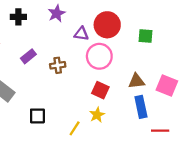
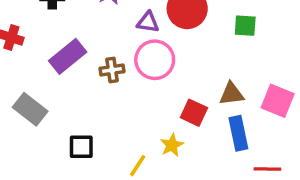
purple rectangle: (28, 56) -> (68, 56), size x1.5
pink circle: (99, 56) -> (155, 60), moved
red square: (100, 90) -> (194, 113), moved

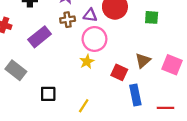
brown cross: (112, 70) -> (68, 20), moved
brown triangle: (232, 94) -> (143, 61), turned -35
blue rectangle: (238, 133) -> (135, 95), moved
yellow star: (172, 145) -> (87, 62), moved

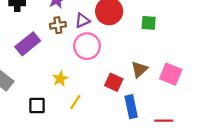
purple triangle: (90, 15) -> (82, 21), turned -32
yellow star: (87, 62) -> (60, 79), moved
yellow line: (84, 106) -> (75, 102), moved

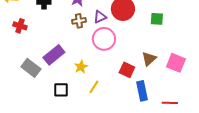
purple rectangle: (28, 44) -> (54, 55), moved

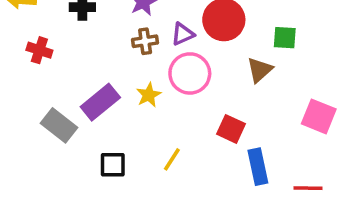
brown triangle: (149, 59) -> (260, 70), moved
yellow star: (81, 67) -> (149, 95), moved

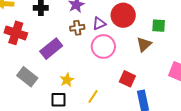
red cross: (39, 50) -> (16, 33), size x1.5
yellow star: (149, 95) -> (67, 80), moved
purple rectangle: (100, 102) -> (51, 49), moved

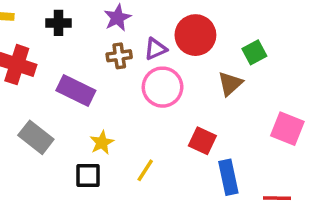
green square: (159, 26) -> (254, 52), turned -32
purple rectangle: (51, 49) -> (76, 91), turned 65

